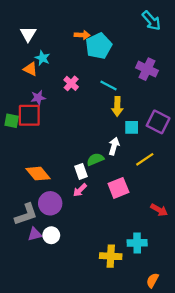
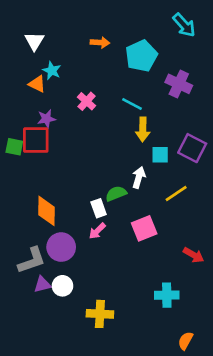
cyan pentagon: (99, 46) -> (141, 56), moved
orange diamond: (38, 174) -> (46, 211), turned 40
yellow cross: (111, 256) -> (100, 314), moved

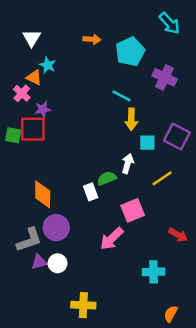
pink cross: (87, 101) -> (22, 93), moved
pink arrow: (97, 231) -> (112, 239), moved, size x1.5
yellow cross: (100, 314) -> (83, 305), moved

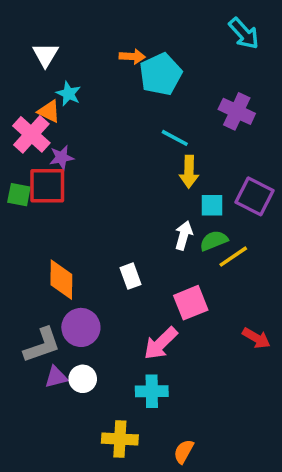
cyan pentagon: (130, 52) -> (161, 74), moved
pink cross: (22, 93) -> (31, 134), size x1.5
green semicircle: (107, 178) -> (214, 241), moved
cyan cross: (153, 272) -> (152, 391), moved
orange semicircle: (171, 314) -> (184, 451), moved

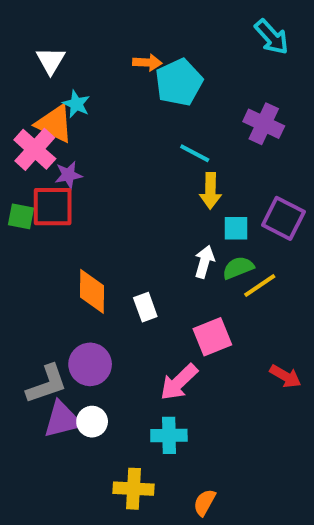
orange triangle: (49, 111) -> (55, 124), size x1.5
orange diamond: (61, 280) -> (92, 291), moved
purple triangle: (56, 377) -> (62, 420), size x1.5

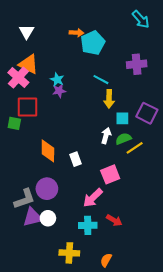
cyan star: (76, 104) -> (57, 80), moved
purple cross: (264, 124) -> (137, 64), turned -30
purple star: (68, 175) -> (59, 91), moved
green square: (21, 216) -> (14, 123), moved
red arrow: (285, 376) -> (114, 220), moved

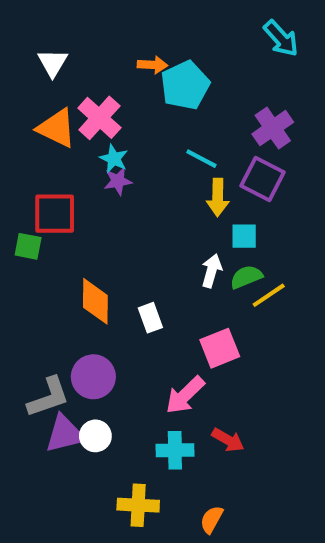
purple cross: (137, 64) -> (273, 128), turned -30
pink cross: (18, 78) -> (99, 118), moved
purple square: (147, 113) -> (263, 179), moved

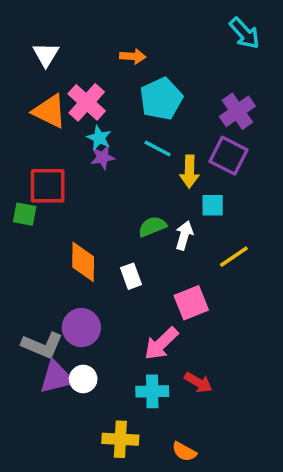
cyan pentagon: (185, 85) -> (161, 99), moved
cyan line: (201, 159) -> (158, 148), moved
green semicircle: (246, 277) -> (152, 226), moved
gray L-shape: (48, 397) -> (42, 345), turned 42
orange semicircle: (212, 519) -> (184, 452), turned -90

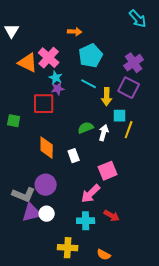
white triangle: (46, 55) -> (12, 31), moved
red square: (48, 186) -> (44, 104), moved
yellow line: (234, 257) -> (129, 130), moved, turned -36

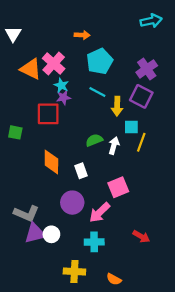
cyan arrow: (138, 19) -> (151, 21), turned -60
purple circle: (46, 185) -> (72, 203), moved
red arrow: (112, 216) -> (141, 236), moved

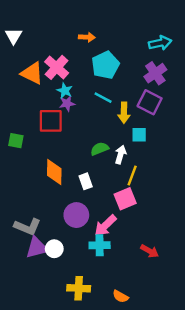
cyan arrow: (151, 21) -> (160, 43), moved
yellow line: (141, 142) -> (132, 176), moved
cyan cross: (94, 242) -> (100, 245), moved

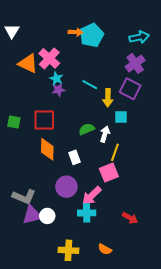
cyan pentagon: (105, 65) -> (92, 35), moved
red square: (51, 121) -> (44, 120), moved
orange semicircle: (120, 296) -> (105, 249), moved

